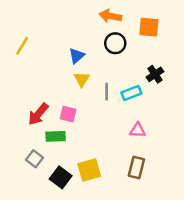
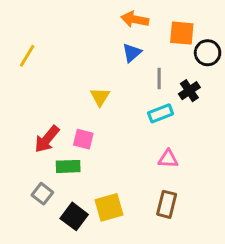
black circle: (115, 43) -> (208, 53), moved
blue triangle: (77, 56) -> (132, 53), moved
gray line: (107, 92) -> (159, 79), moved

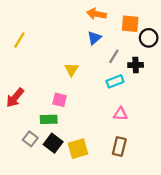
gray line: (159, 79) -> (114, 56), turned 32
black cross: (189, 91) -> (136, 65), turned 32
red arrow: (47, 139) -> (15, 98), moved
black square: (74, 216) -> (53, 143), moved

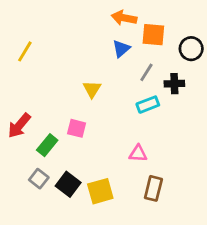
orange square: (130, 24) -> (153, 35), moved
pink triangle: (120, 114) -> (138, 153), moved
green rectangle: (49, 119) -> (47, 145), moved, turned -49

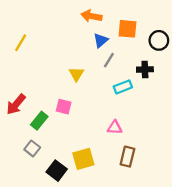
orange arrow: (124, 18) -> (91, 16), moved
gray line: (146, 72) -> (109, 60), moved
black square: (68, 184) -> (57, 171), moved

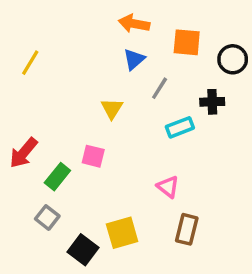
blue triangle: (101, 40) -> (134, 59), moved
pink triangle: (115, 128) -> (168, 187), turned 35

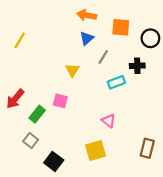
brown rectangle: (187, 229) -> (147, 148), moved
yellow square: (122, 233) -> (95, 150), moved

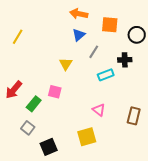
brown rectangle: (147, 148) -> (134, 116), moved
black square: (54, 161) -> (49, 147), turned 30

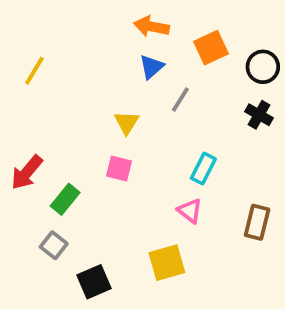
orange square: (110, 25) -> (211, 48), turned -30
black cross: (125, 60) -> (259, 115), moved, turned 32
cyan rectangle: (106, 75) -> (203, 169), moved, turned -42
pink square: (55, 92) -> (119, 169), moved

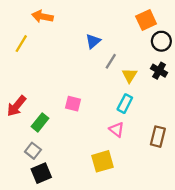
orange arrow: (152, 27) -> (42, 16), moved
orange square: (211, 48) -> (146, 20), moved
yellow triangle: (127, 122) -> (130, 75), moved
black square: (94, 282) -> (41, 173), moved

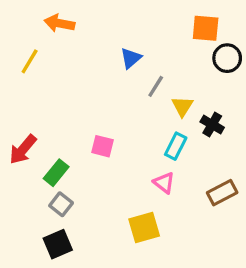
orange square: (146, 20) -> (206, 28), turned 30
black cross: (159, 71) -> (212, 125), moved
brown rectangle: (158, 137) -> (222, 193), turned 48
gray square: (33, 151) -> (61, 204), moved

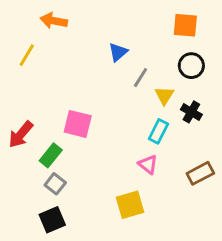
black circle: (227, 58) -> (191, 66), moved
pink square: (103, 146) -> (78, 124), moved, size x1.4

